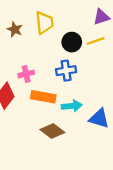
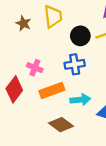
pink cross: (26, 74) -> (35, 68), turned 35
orange rectangle: (43, 97) -> (52, 90), turned -30

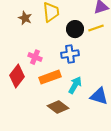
cyan arrow: (80, 100) -> (75, 85), turned -54

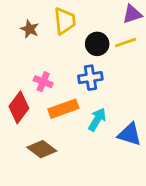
brown diamond: (58, 107) -> (42, 149), moved

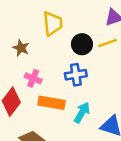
brown star: (30, 29) -> (21, 48), moved
orange rectangle: (63, 109) -> (51, 103), turned 30

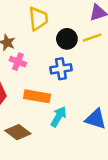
pink cross: (33, 78) -> (18, 62), moved
cyan arrow: (82, 113) -> (59, 117), moved

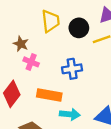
black circle: (67, 39) -> (79, 28), moved
cyan arrow: (59, 117) -> (70, 114), turned 66

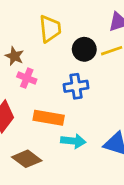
black circle: (79, 28) -> (84, 49), moved

